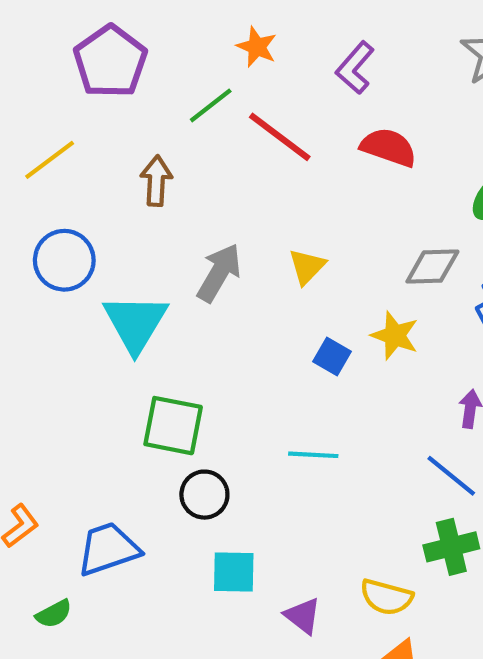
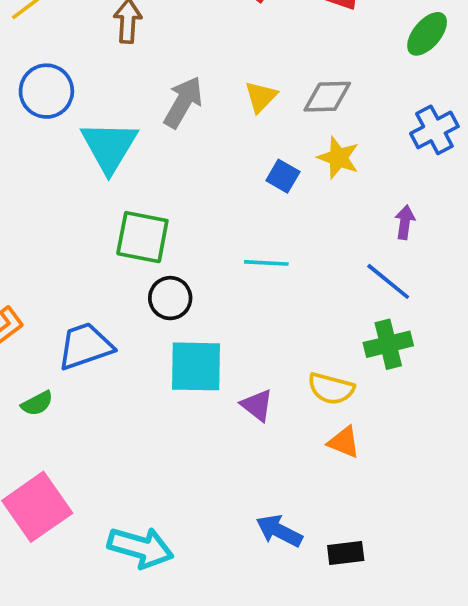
gray diamond: (432, 267) -> (327, 97), moved
cyan square: (234, 572) -> (196, 366), size x1.4

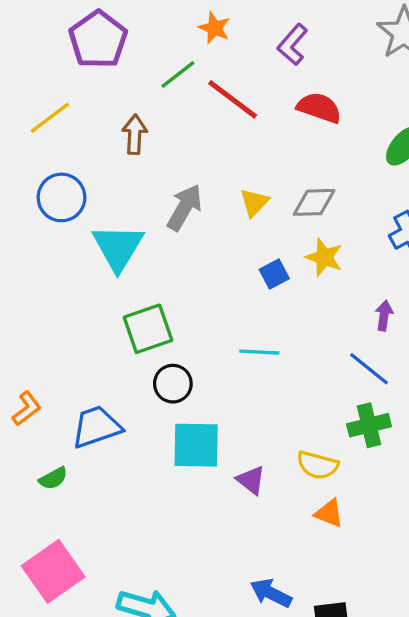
blue square: (283, 176) -> (274, 274), turned 32
green square: (142, 237) -> (148, 329), turned -30

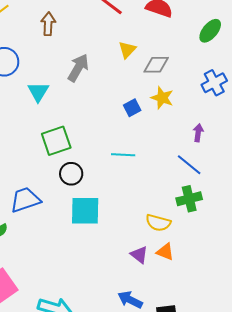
yellow triangle: (254, 202) -> (127, 50), moved
cyan triangle: (118, 247) -> (38, 92), size x0.7
purple triangle: (251, 480) -> (139, 255), moved

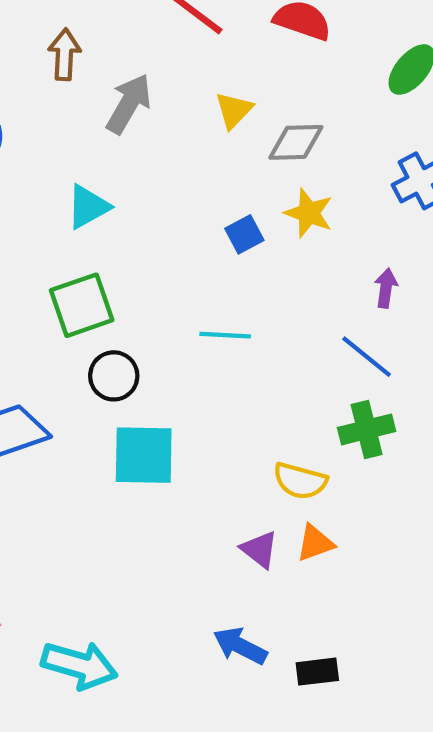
gray arrow: (78, 68) -> (129, 104), moved
cyan triangle: (38, 92) -> (88, 207), moved, turned 30
orange triangle: (165, 252) -> (315, 543), turned -42

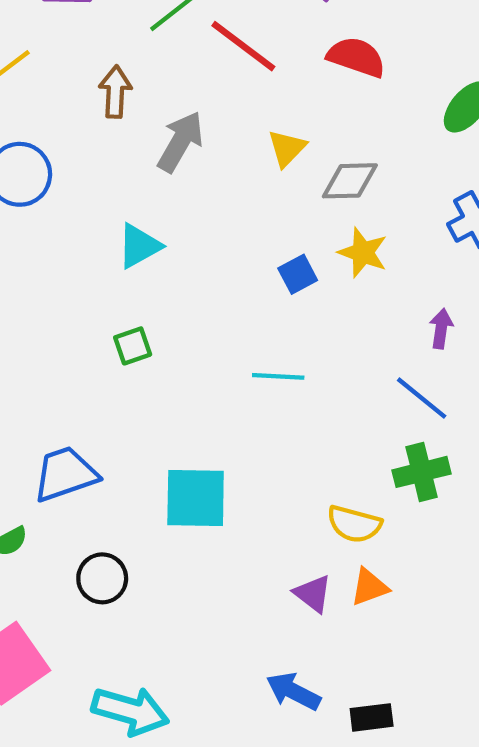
green square: (82, 305) -> (133, 346), size x0.6
black circle: (114, 376) -> (102, 578), moved

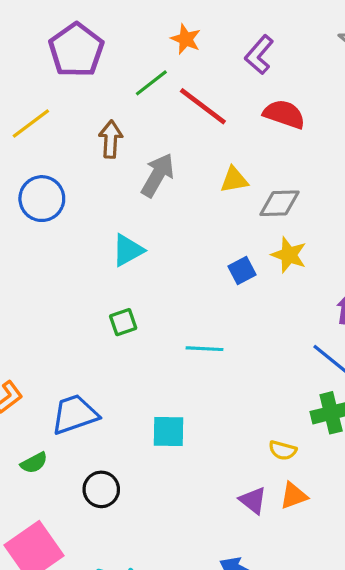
yellow triangle: (287, 148) -> (234, 180), turned 36
cyan line: (278, 376) -> (204, 349), moved
cyan square: (196, 498) -> (168, 432), size x0.7
yellow semicircle: (354, 524) -> (283, 450), size x0.7

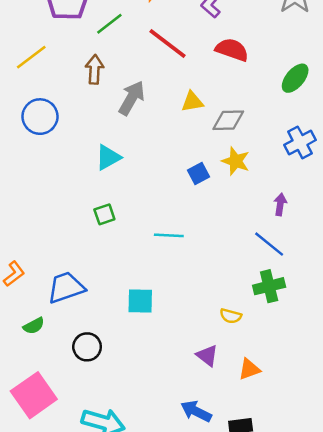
green line: (151, 83) -> (109, 24), moved
orange triangle: (294, 496) -> (249, 369), moved

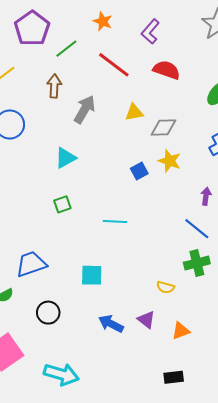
blue arrow: (196, 411) -> (111, 324), moved

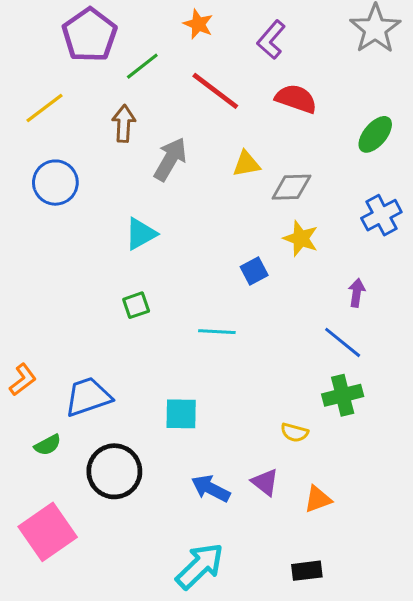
blue square: (139, 171) -> (254, 271), moved
black circle: (48, 313) -> (114, 471), size x1.5
cyan arrow: (61, 374) -> (200, 566), moved, turned -60

